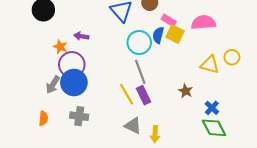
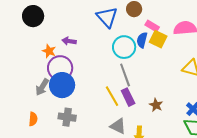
brown star: (186, 91) -> (156, 105), moved

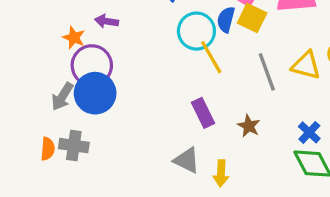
gray line: (125, 75) -> (267, 72), moved
yellow line: (112, 96) -> (211, 57), moved
gray cross: (67, 117) -> (74, 146), moved

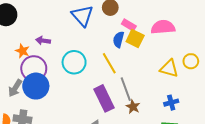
cyan circle: (196, 31) -> (74, 62), moved
gray line: (267, 72) -> (126, 89), moved
purple rectangle: (203, 113) -> (104, 98), size x1.4
blue cross: (309, 132) -> (171, 103), moved, turned 32

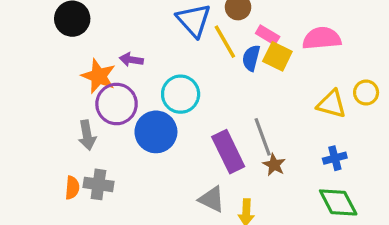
orange star: (22, 51) -> (98, 76), size x1.5
yellow line: (109, 63) -> (225, 42), moved
blue circle: (36, 86) -> (156, 132), moved
gray arrow: (15, 88) -> (87, 135), turned -42

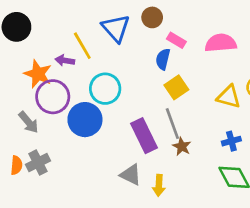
yellow line: (225, 42) -> (82, 46), moved
yellow square: (277, 56) -> (176, 87), moved, turned 30
gray arrow: (87, 135) -> (29, 122), turned -30
gray cross: (98, 184) -> (38, 163), turned -35

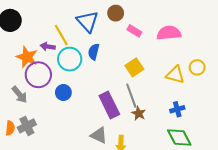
blue semicircle: (163, 59) -> (94, 52), moved
cyan circle: (105, 89) -> (70, 59), moved
blue circle: (85, 120) -> (63, 92), size x0.6

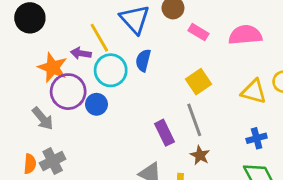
blue circle: (63, 92) -> (96, 104), moved
purple rectangle: (109, 105) -> (164, 133), size x0.7
brown star: (139, 113) -> (200, 155), moved

